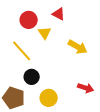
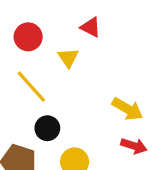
red circle: (29, 20) -> (28, 37), moved
yellow arrow: (78, 47) -> (127, 109), moved

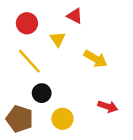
yellow arrow: (127, 109) -> (96, 59), moved

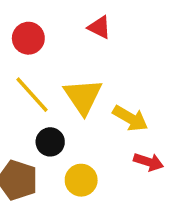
yellow triangle: (58, 39) -> (83, 96), moved, size x1.6
yellow arrow: (96, 59) -> (130, 118), moved

